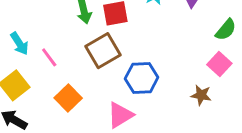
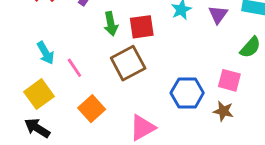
pink square: (219, 64) -> (229, 80), moved, turned -30
blue hexagon: (142, 78) -> (187, 93), moved

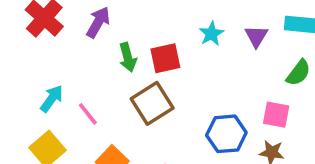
cyan arrow: (46, 53) -> (52, 99), turned -110

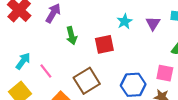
red square: (165, 58) -> (104, 44), moved
brown square: (152, 103) -> (87, 81), moved

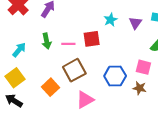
green arrow: (71, 36) -> (47, 41), moved
pink line: (46, 71) -> (68, 44), moved, turned -56

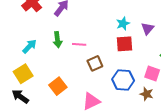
red square: (92, 39) -> (125, 44), moved
brown square: (74, 70) -> (95, 63), moved, size x0.7

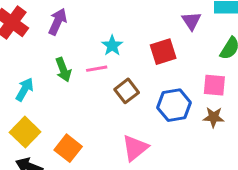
cyan star: (123, 24) -> (112, 46), moved
orange square: (58, 86) -> (68, 148), moved

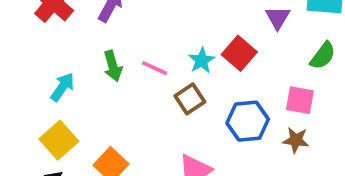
cyan star: (112, 46) -> (202, 60), moved
red square: (163, 52) -> (239, 53), turned -36
pink line: (97, 69) -> (155, 68), turned 30

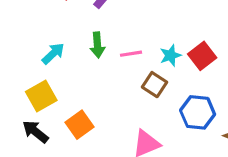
pink line: (155, 68) -> (131, 54), turned -45
brown square: (190, 99) -> (154, 85), turned -35

